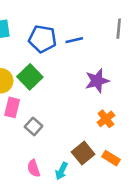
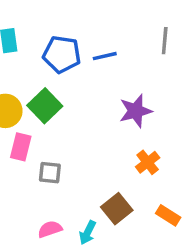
gray square: (34, 126) -> (50, 173), turned -36
orange rectangle: (111, 158) -> (168, 215), moved
pink semicircle: (34, 168) -> (50, 229), turned 90

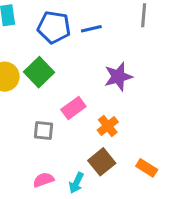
pink rectangle: (21, 147) -> (73, 108), moved, turned 40
orange cross: (148, 162) -> (108, 126), moved

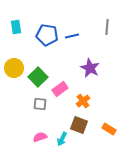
green square: (39, 72) -> (38, 77), moved
purple star: (118, 77) -> (90, 68), turned -30
brown square: (102, 162) -> (79, 125), turned -30

